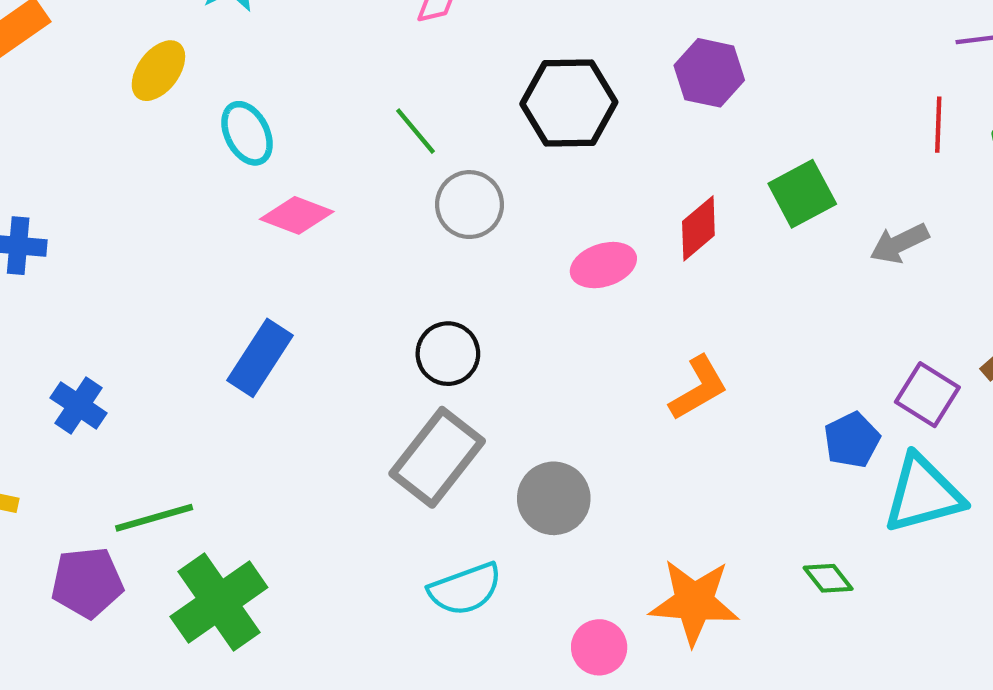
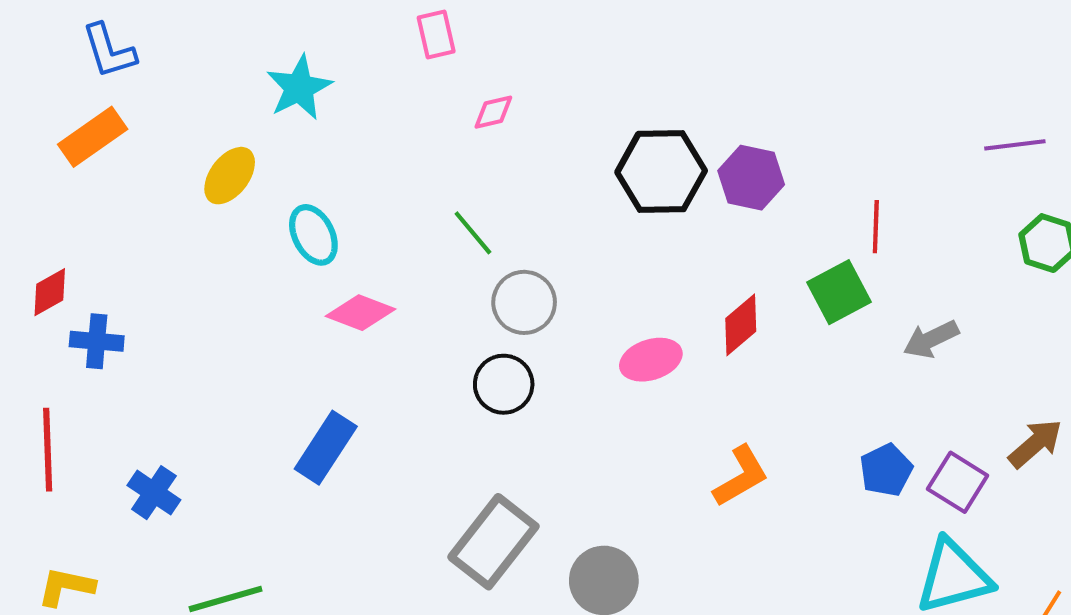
black hexagon: (569, 103) -> (661, 172), moved
red line: (938, 125) -> (876, 227), moved
black circle: (448, 354) -> (504, 384), moved
blue pentagon: (852, 440) -> (886, 470), moved

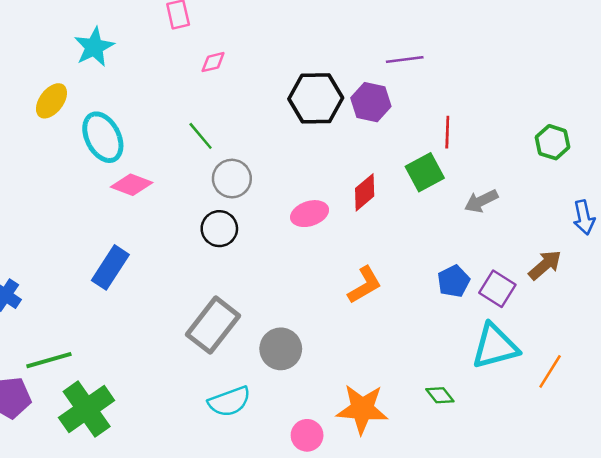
purple line: (1015, 145) -> (405, 60), moved
cyan ellipse: (313, 235) -> (103, 137), size x1.4

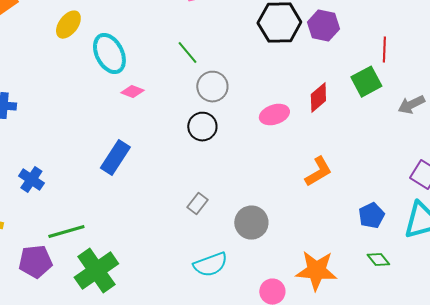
pink diamond: (132, 185) -> (132, 92), size x0.7
blue pentagon: (454, 281) -> (371, 216), moved
gray rectangle: (213, 325) -> (197, 204), size x0.5

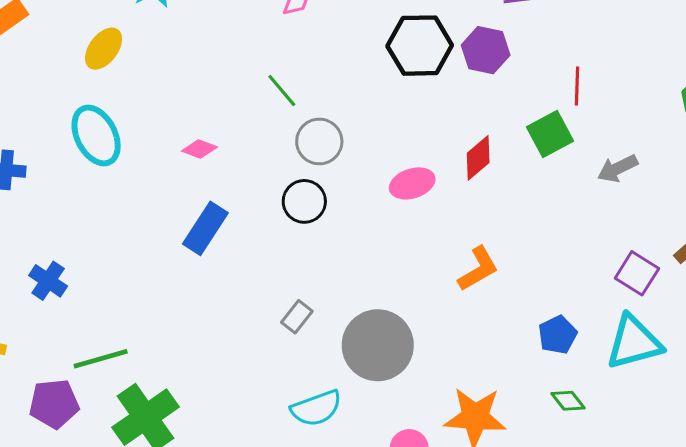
cyan ellipse: (109, 54) -> (96, 135), moved
blue rectangle: (115, 158) -> (205, 228), moved
gray circle: (251, 223) -> (378, 345), size x1.4

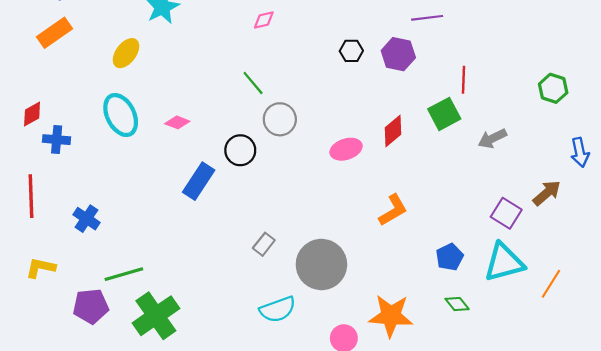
black hexagon: (420, 46) -> (351, 51), size x0.5
pink diamond: (199, 149) -> (177, 122), moved
black circle: (304, 201) -> (240, 150), moved

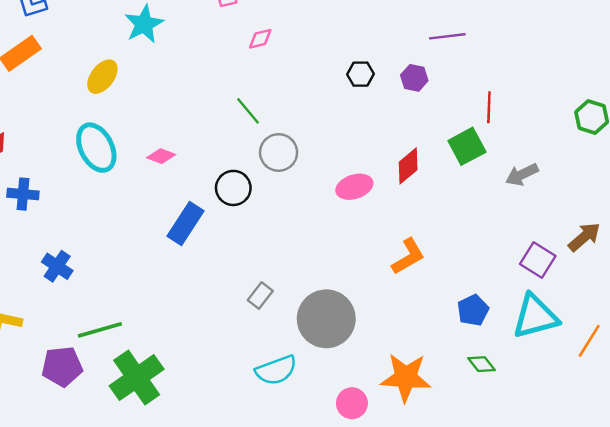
purple hexagon: (398, 54) -> (414, 78), size x0.7
blue cross: (57, 140) -> (23, 194), moved

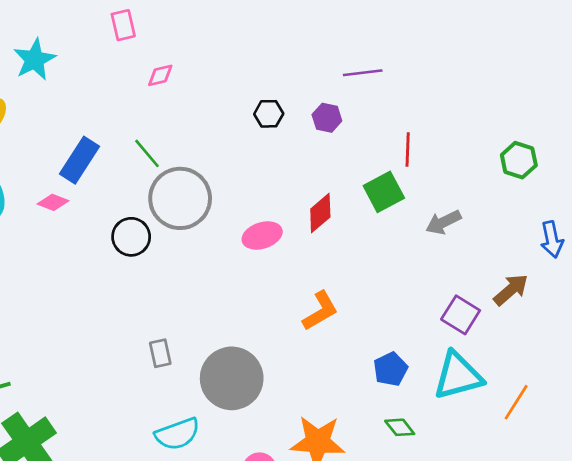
gray circle: (279, 152) -> (180, 198), size x1.5
blue rectangle: (186, 223) -> (80, 160), moved
gray rectangle: (260, 296) -> (160, 353), turned -50

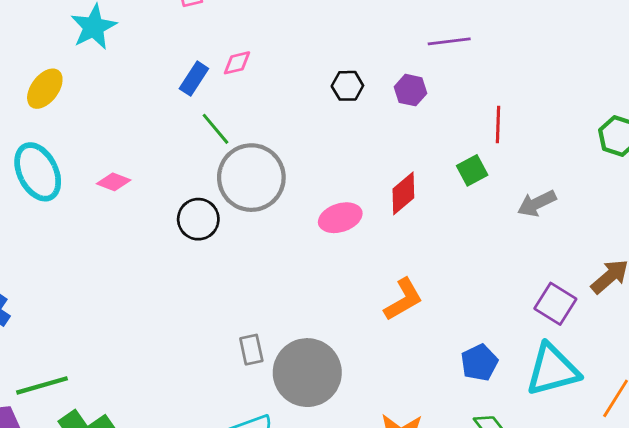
pink diamond: (160, 75) -> (237, 63), moved
blue rectangle: (80, 160) -> (194, 79), moved, size x0.7
green square: (384, 192) -> (472, 170), size x0.7
gray rectangle: (160, 353) -> (251, 350), moved

